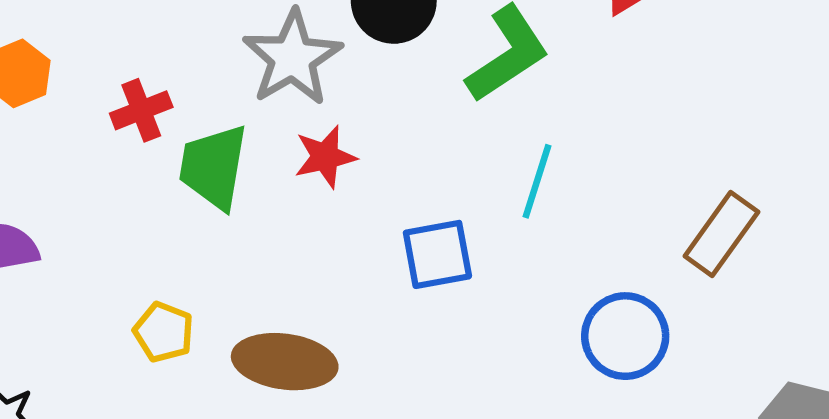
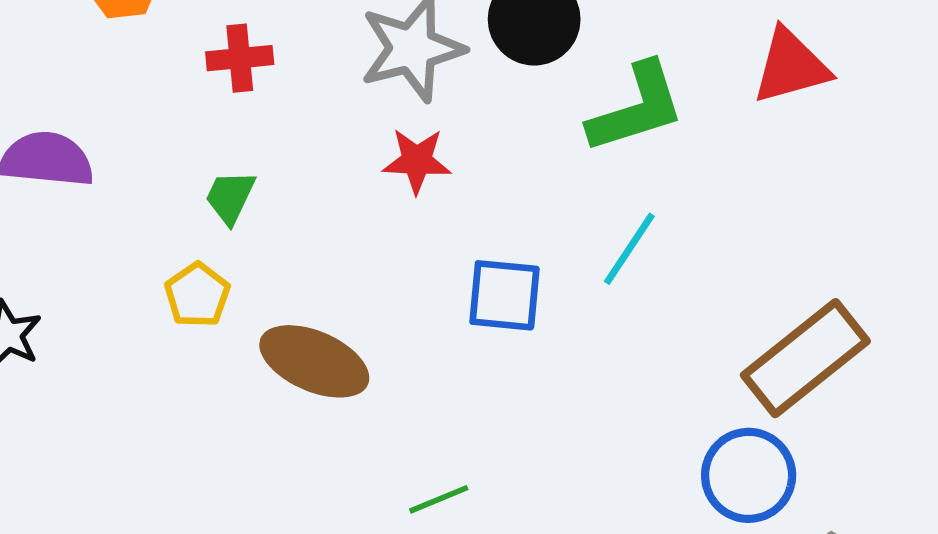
green trapezoid: (213, 167) -> (230, 197), moved, size x0.6
brown rectangle: (721, 234) -> (805, 358), size x1.4
blue circle: (625, 336) -> (749, 475), moved

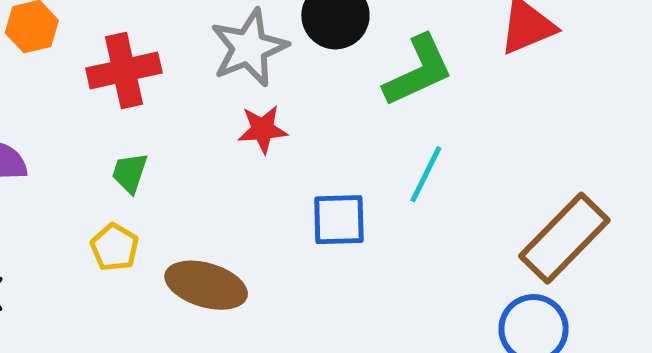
red cross: (240, 58) -> (124, 71), size x1.5

